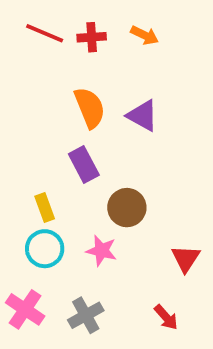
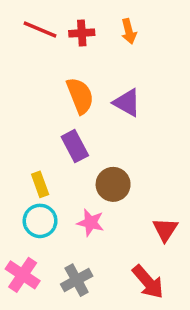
orange arrow: (144, 35) -> (129, 31), turned 50
red arrow: (166, 317) -> (148, 282), size x1.5

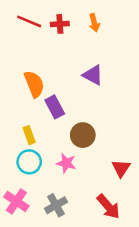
orange semicircle: (80, 96) -> (34, 84), moved

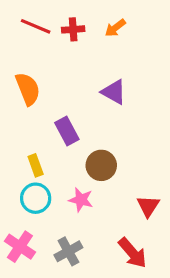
orange arrow: (94, 23) -> (115, 28), turned 66
orange semicircle: (34, 84) -> (28, 89), moved

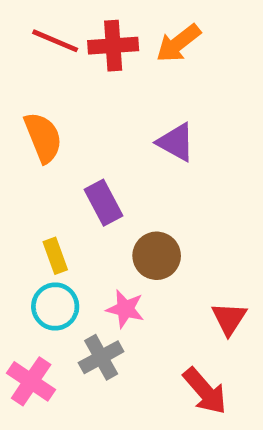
orange arrow: (115, 28) -> (178, 43), size x1.4
red cross: (73, 29) -> (113, 46), size x1.4
gray cross: (68, 251) -> (101, 357), moved

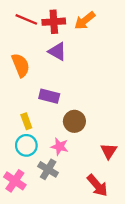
purple triangle: (176, 142) -> (57, 51), moved
purple rectangle: (103, 203) -> (49, 96), turned -48
gray cross: (101, 357) -> (48, 169), turned -30

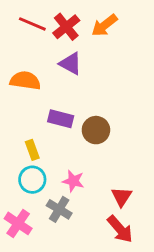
red cross: (54, 22) -> (66, 27), turned -35
orange semicircle: (21, 65) -> (25, 81), turned -60
brown circle: (74, 121) -> (96, 130), moved
red triangle: (109, 151) -> (121, 197), moved

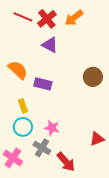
orange semicircle: (25, 81) -> (18, 70), moved, turned 35
brown circle: (96, 130) -> (93, 77), moved
red triangle: (121, 197) -> (97, 139), moved, turned 35
red arrow: (120, 229) -> (66, 162), moved

